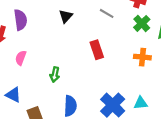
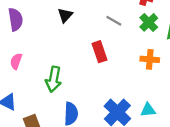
gray line: (107, 13) -> (114, 21), moved
green arrow: (55, 75) -> (54, 79), size x1.5

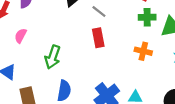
gray line: (114, 21) -> (99, 11), moved
green cross: (149, 22) -> (147, 17), turned 35

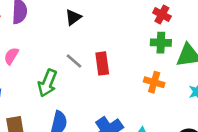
gray line: (99, 11) -> (74, 61), moved

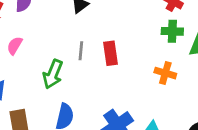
gray line: (74, 61) -> (81, 51), turned 54

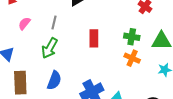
green cross: (172, 31) -> (132, 37), moved
gray line: (81, 51) -> (54, 22), moved

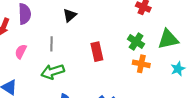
green cross: (132, 37) -> (136, 42), turned 35
green arrow: (50, 48) -> (53, 72), turned 55

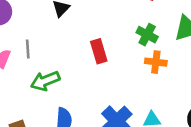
gray line: (52, 44) -> (28, 49), moved

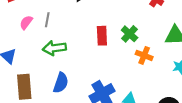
green cross: (147, 35) -> (130, 34), moved

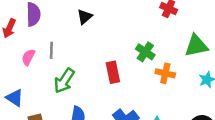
red rectangle: (102, 36) -> (113, 72), moved
green arrow: (54, 48) -> (64, 81), turned -40

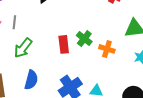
green cross: (145, 52) -> (84, 39), moved

